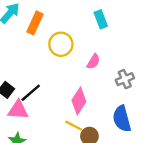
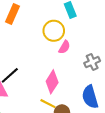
yellow circle: (61, 44) -> (54, 31), moved

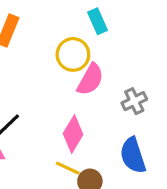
pink semicircle: (64, 47) -> (90, 79), size x1.5

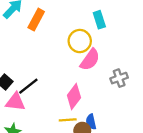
blue semicircle: (133, 155) -> (91, 122), moved, size x0.6
yellow line: (68, 168) -> (68, 120), turned -35

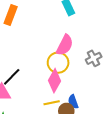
yellow circle: (80, 41) -> (58, 63), moved

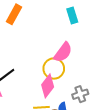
gray cross: (94, 58) -> (80, 94), moved

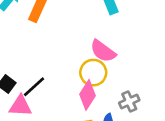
pink semicircle: (63, 52) -> (103, 51), turned 95

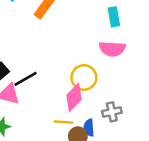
pink semicircle: (103, 51) -> (112, 49), moved, turned -45

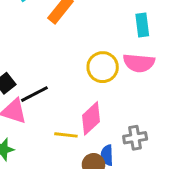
yellow circle: (84, 77) -> (103, 67), moved
yellow line: (64, 122) -> (66, 135), moved

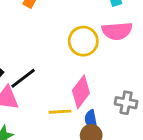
gray cross: (135, 138) -> (126, 103), turned 30
blue semicircle: (107, 155) -> (91, 120), moved

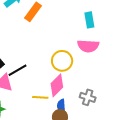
yellow circle: (83, 41) -> (62, 61), moved

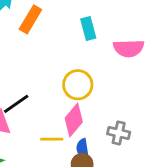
cyan rectangle: (89, 20) -> (88, 28), moved
pink semicircle: (88, 46) -> (129, 48), moved

